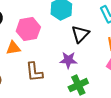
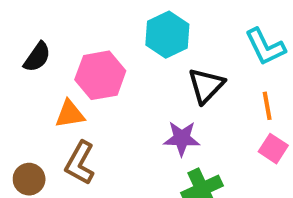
brown L-shape: (34, 72) -> (80, 163), moved, turned 35

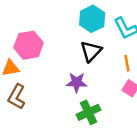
cyan hexagon: (167, 35) -> (92, 19), moved

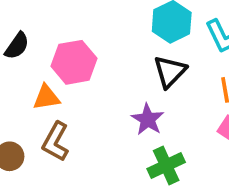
purple star: (77, 82) -> (148, 119), turned 30

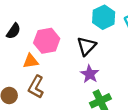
black triangle: (170, 72) -> (86, 46), moved

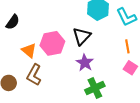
pink hexagon: (47, 41) -> (52, 43), moved
orange triangle: (31, 61) -> (29, 50), turned 49

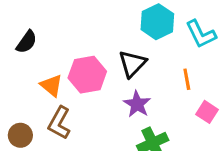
orange line: (127, 46) -> (187, 79), moved

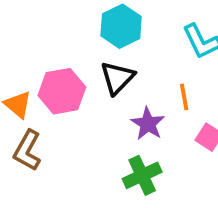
cyan hexagon: (157, 22) -> (121, 26), moved
purple star: (137, 104) -> (148, 124), moved

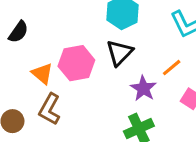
orange line: (184, 97) -> (172, 68), turned 60

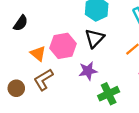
purple star: (143, 88) -> (88, 71), moved, turned 30
brown L-shape: (50, 109) -> (43, 80), turned 30

